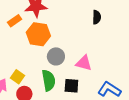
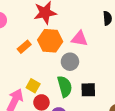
orange rectangle: (15, 21) -> (24, 47), moved
pink triangle: (84, 63) -> (79, 39), moved

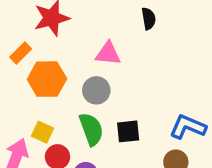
orange hexagon: (50, 41) -> (47, 79), moved
orange rectangle: (24, 47) -> (21, 53), moved

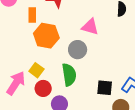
orange rectangle: (21, 53) -> (32, 15), turned -56
black square: (128, 131) -> (105, 88), moved

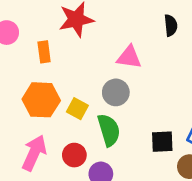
orange hexagon: (46, 36) -> (41, 100), moved
yellow square: (36, 70) -> (77, 109), moved

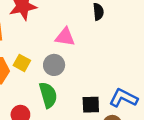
yellow square: (77, 109) -> (22, 63), moved

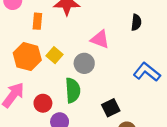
blue L-shape: (123, 98) -> (147, 72), moved
black square: (91, 105) -> (111, 108), turned -36

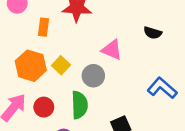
black semicircle: (136, 22) -> (153, 33), turned 98
red circle: (43, 103) -> (44, 107), moved

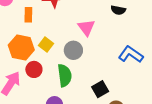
pink triangle: (112, 50) -> (86, 28), turned 36
red circle: (44, 107) -> (34, 69), moved

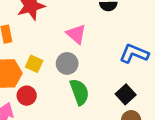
green semicircle: (65, 75) -> (79, 92), moved
black square: (100, 89) -> (126, 94), moved

